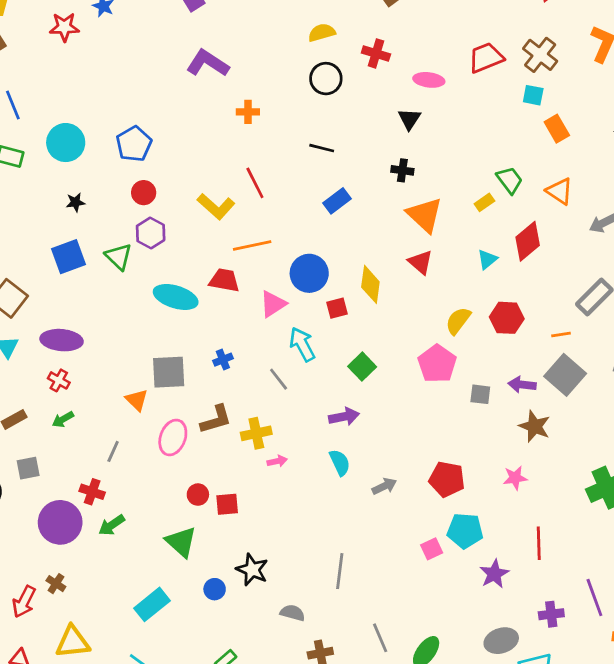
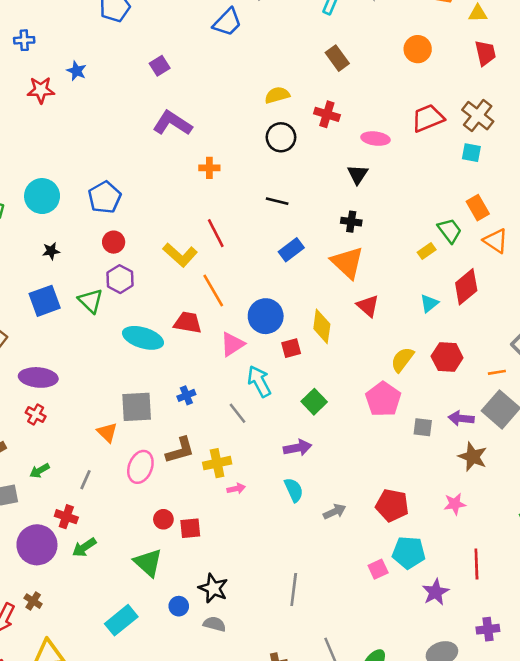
orange rectangle: (557, 129) -> (478, 208), moved
orange triangle: (425, 215) -> (347, 262), moved
orange line: (252, 245) -> (213, 291), turned 72
green arrow: (63, 419) -> (39, 471), moved
gray semicircle: (292, 613) -> (215, 624), moved

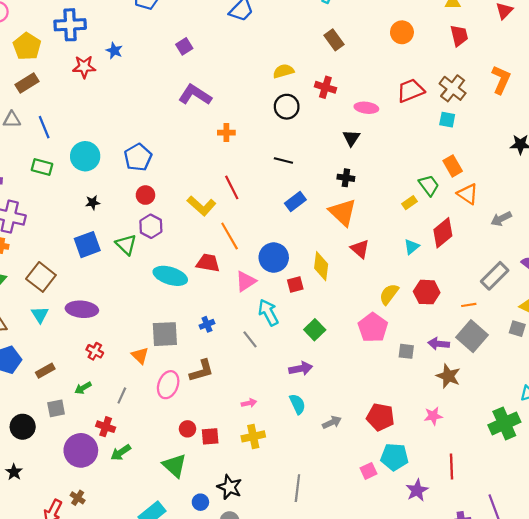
blue cross: (24, 40) -> (70, 25), size x1.8
red cross: (36, 415) -> (95, 351), moved
yellow cross: (217, 463) -> (253, 436), moved

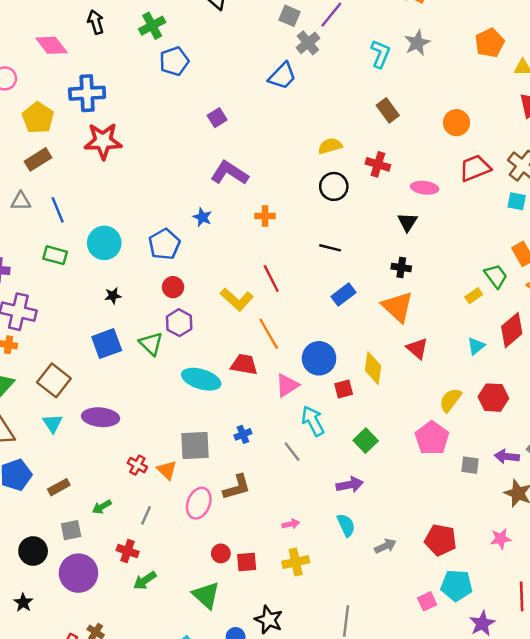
orange circle: (402, 32) -> (456, 123), moved
blue star: (114, 51) -> (202, 217), moved
red star: (84, 67) -> (103, 141), size x1.4
red cross: (95, 351) -> (137, 465), moved
purple circle: (81, 450) -> (78, 573), moved

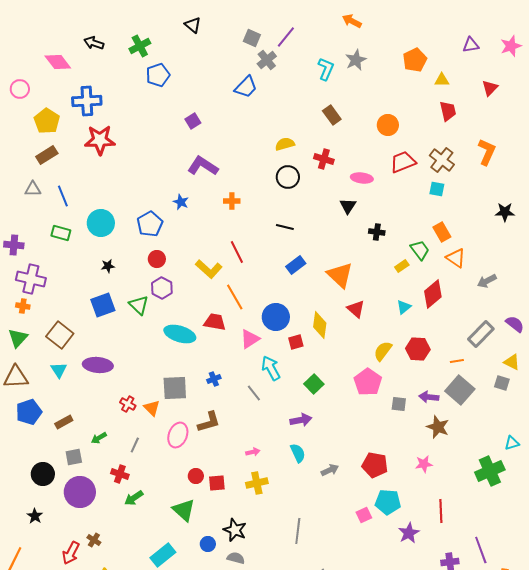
black arrow: (96, 22) -> (94, 43), turned -54
black cross: (401, 267) -> (377, 232), moved

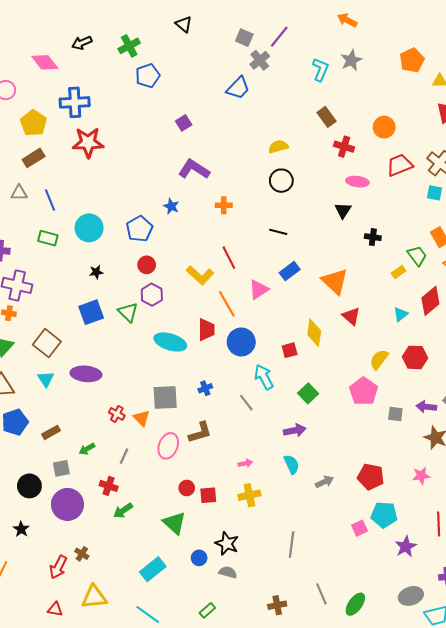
black arrow: (94, 43) -> (82, 43), turned -42
red cross: (324, 159) -> (344, 147), moved
blue circle: (276, 317) -> (241, 342), moved
red trapezoid: (215, 322) -> (206, 330), turned 80
pink triangle: (250, 339) -> (259, 290), moved

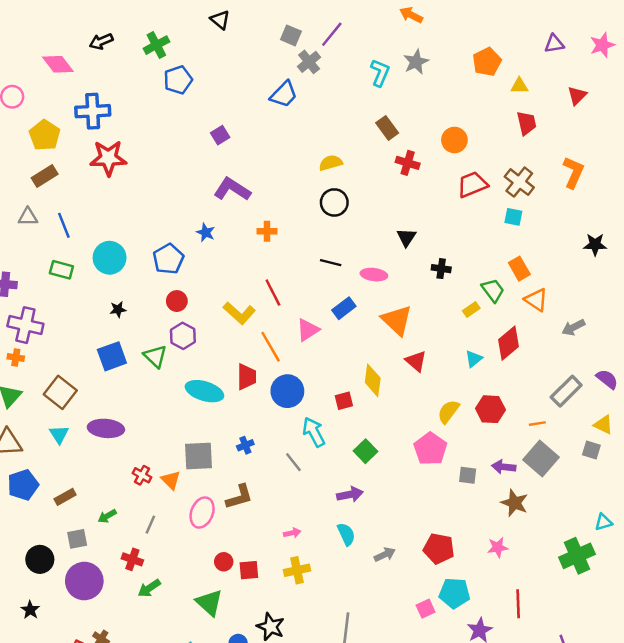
pink ellipse: (357, 182) -> (374, 275), moved

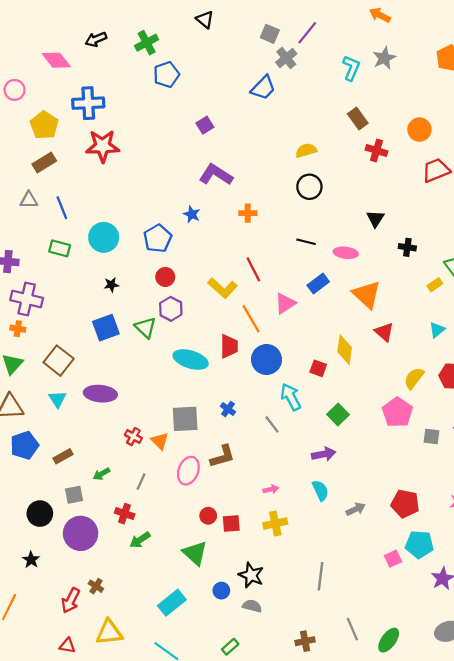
red square: (344, 401) -> (318, 368), turned 35
blue cross: (245, 445) -> (228, 409), turned -32

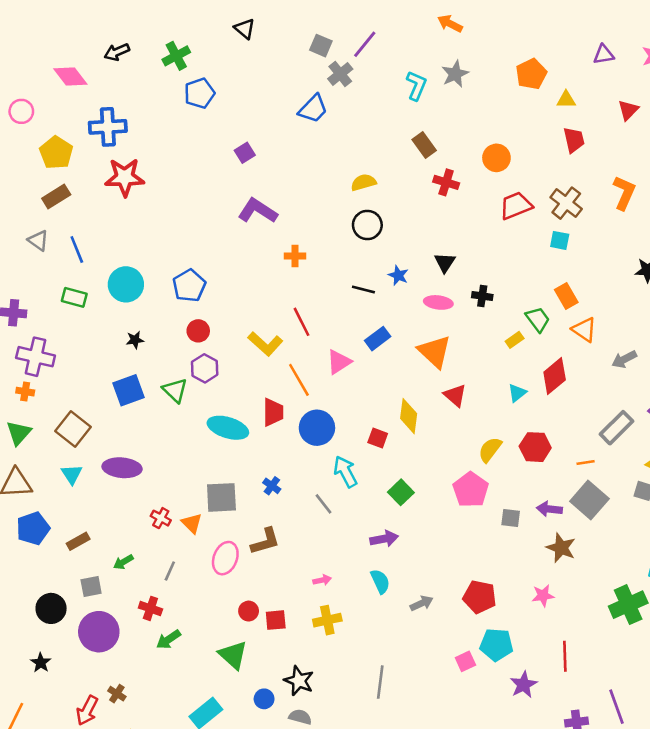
gray triangle: (29, 200) -> (38, 240), turned 36
blue star: (192, 214) -> (398, 275), moved
pink ellipse: (346, 253) -> (438, 302), moved

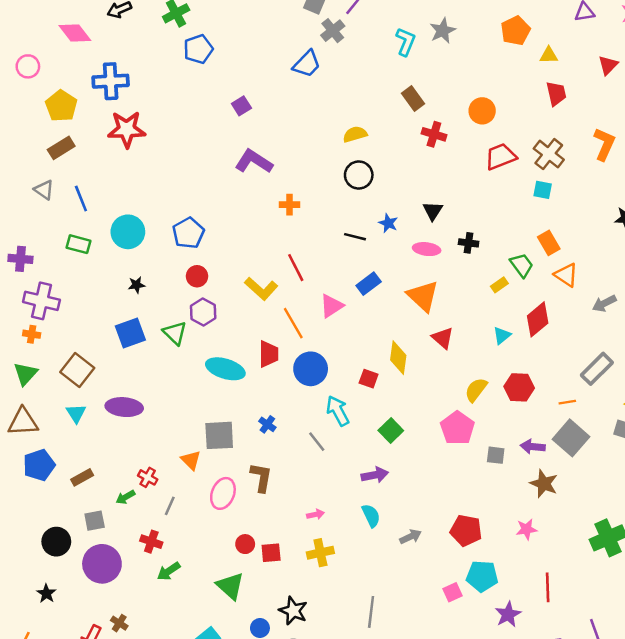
red cross: (161, 518) -> (148, 477), moved
brown L-shape: (265, 541) -> (261, 477), turned -64

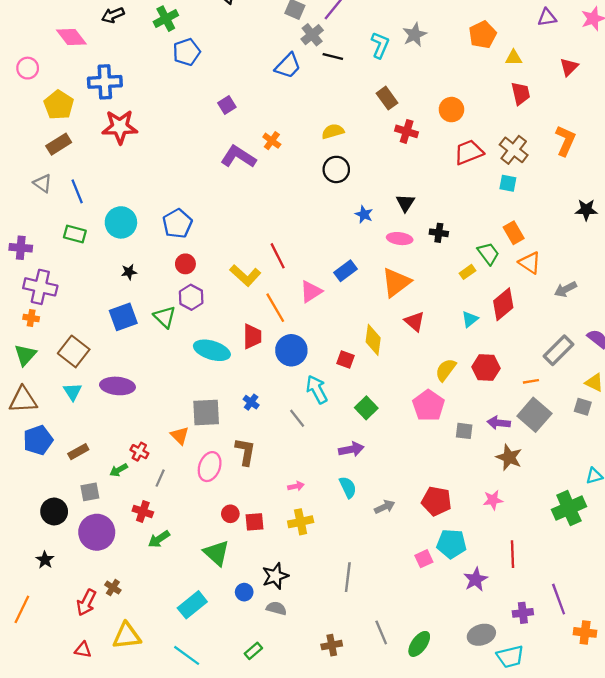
orange cross: (290, 205) -> (272, 141), moved, turned 36
black line: (355, 237) -> (333, 57), moved
orange triangle: (423, 296) -> (396, 282), turned 40
black star: (293, 611) -> (275, 576), turned 30

